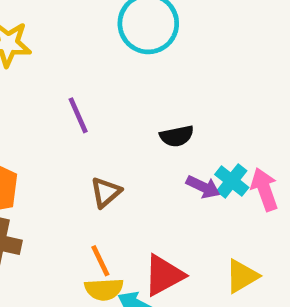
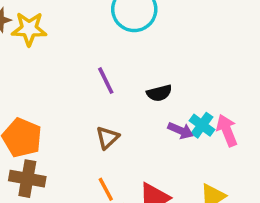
purple line: (78, 115) -> (106, 81), moved

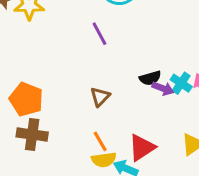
purple line: (106, 81) -> (99, 34), moved
black semicircle: (159, 93) -> (150, 78), moved

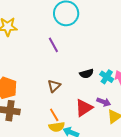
purple arrow: (163, 88) -> (104, 102), moved
red triangle: (142, 148) -> (84, 108), moved

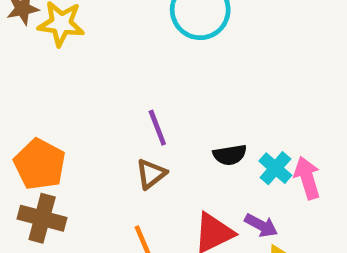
purple line: (53, 45) -> (157, 128), moved

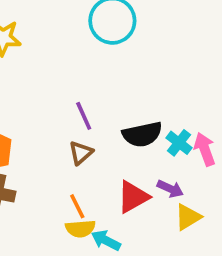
black semicircle: (230, 155) -> (142, 134), size x1.5

